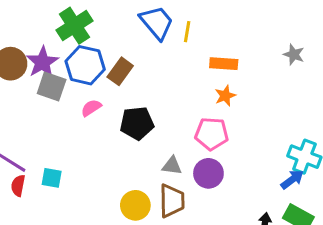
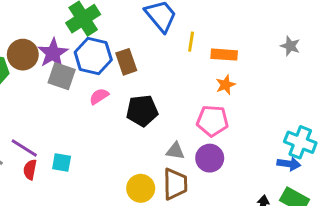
yellow line: (187, 32) -> (191, 42), moved
brown rectangle: (120, 71) -> (126, 62), turned -55
blue arrow: (292, 179) -> (289, 164), turned 45

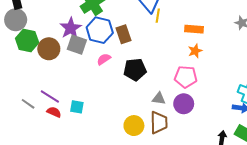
yellow line: (191, 42) -> (158, 16), moved
brown circle: (23, 55) -> (49, 49), moved
red semicircle: (30, 170) -> (54, 112), turned 104

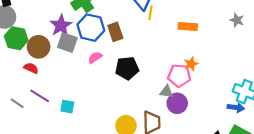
orange star: (195, 51) -> (191, 64), moved
gray triangle: (159, 99) -> (167, 92), moved
red semicircle: (54, 112) -> (31, 68), moved

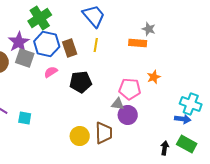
yellow line: (151, 13) -> (96, 45), moved
gray star: (237, 20) -> (149, 29), moved
orange star: (191, 64) -> (154, 77), moved

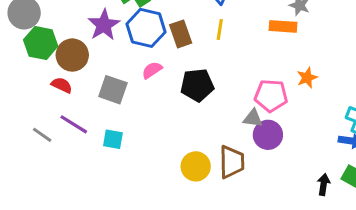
gray square: (25, 58) -> (113, 90), moved

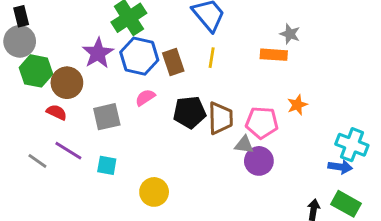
gray square: (113, 90) -> (107, 117), turned -32
brown trapezoid: (232, 162) -> (220, 118), moved
yellow circle: (196, 166) -> (154, 192), moved

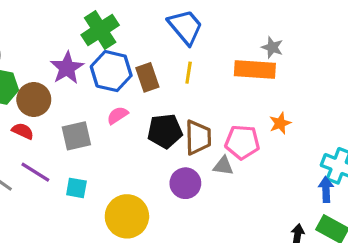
orange rectangle: (274, 55) -> (255, 69), size x1.4
purple circle: (259, 161) -> (185, 183), moved
blue arrow: (340, 167) -> (326, 190), turned -100
yellow circle: (154, 192) -> (127, 216), size x1.4

